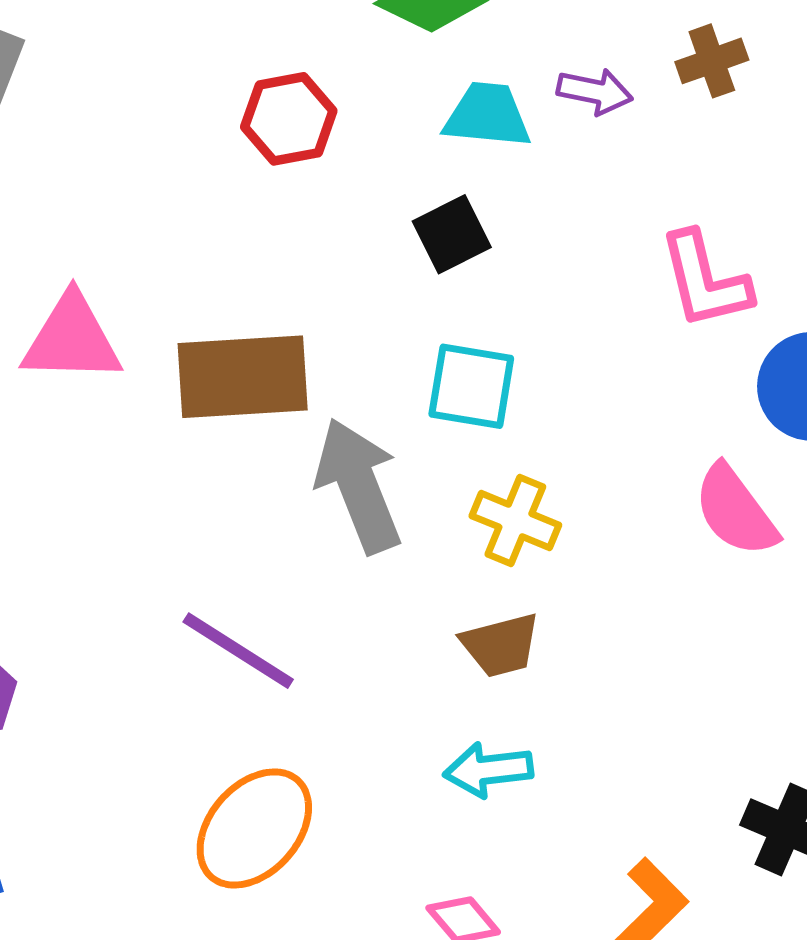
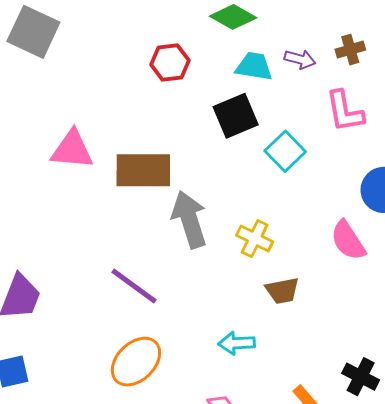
black square: (452, 234) -> (236, 116), size x1.4
pink L-shape: (705, 280) -> (345, 111), moved
cyan square: (471, 386) -> (285, 151), moved, turned 33
brown trapezoid: (501, 645) -> (282, 291), moved

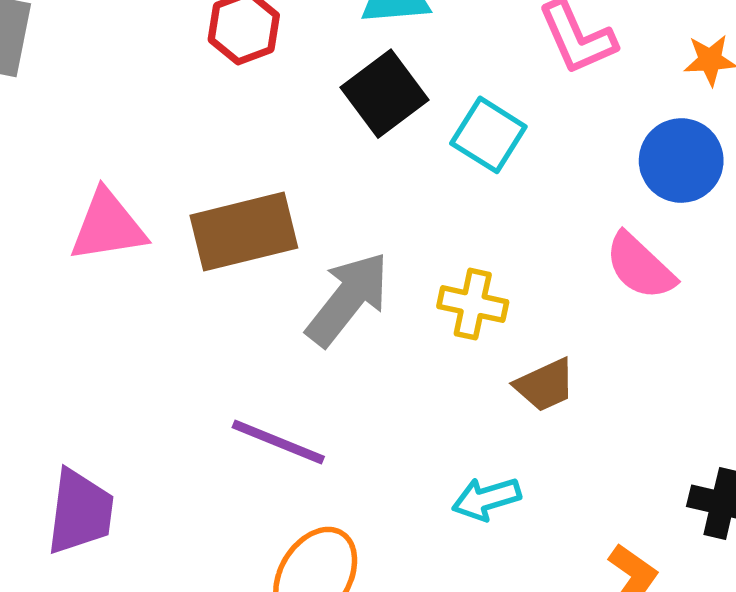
gray arrow: (189, 219) -> (348, 299), turned 70

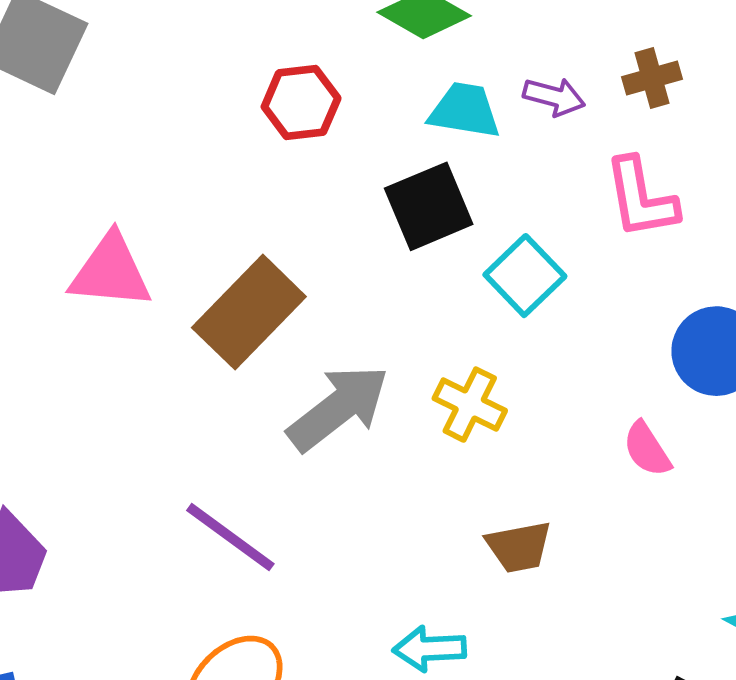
brown rectangle: (244, 232) -> (249, 312), turned -46
pink semicircle: (640, 266) -> (647, 449), size x0.7
yellow cross: (473, 304) -> (470, 405), moved

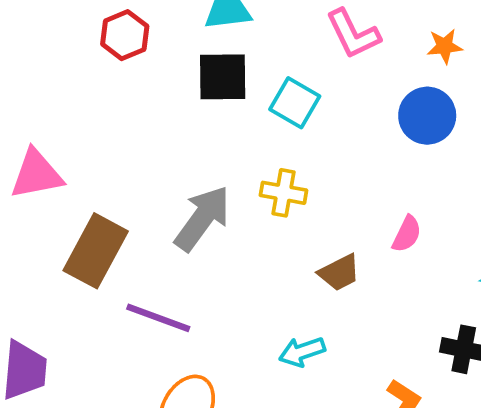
black square: (429, 206) -> (223, 77), turned 38
brown rectangle: (249, 312) -> (96, 251), moved
pink semicircle: (647, 449) -> (407, 234), moved, turned -105

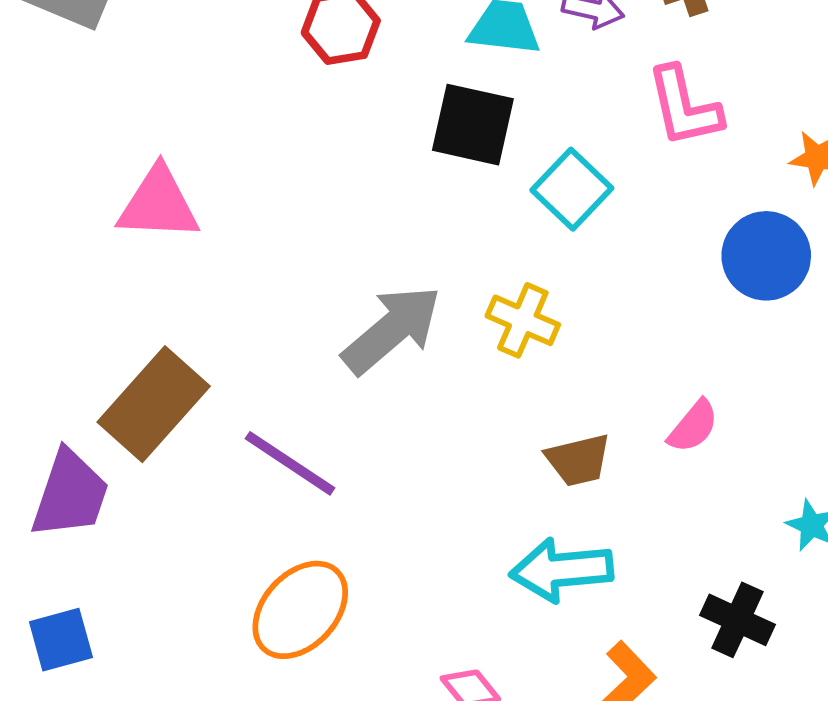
brown rectangle: (96, 251) -> (154, 404), moved
cyan arrow: (302, 352) -> (562, 570), moved, size x1.4

